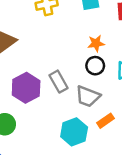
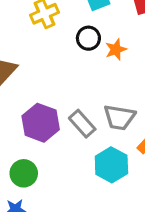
black circle: (95, 66) -> (88, 38), moved
gray rectangle: (59, 82) -> (82, 124), moved

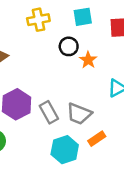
orange star: (116, 49) -> (88, 60), turned -30

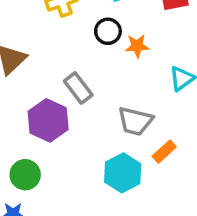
orange star: (88, 60) -> (137, 46), turned -30
gray rectangle: (49, 112) -> (78, 88), moved

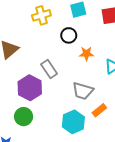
orange star: (137, 46) -> (86, 54), moved
green circle: (25, 175) -> (24, 117), moved

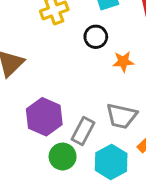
gray rectangle: (49, 69) -> (83, 131), moved, turned 66
green circle: (24, 117) -> (63, 157), moved

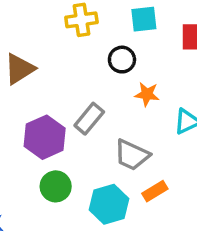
gray rectangle: (83, 131) -> (89, 119), moved

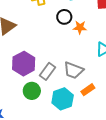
orange star: (147, 94) -> (80, 27), moved
gray rectangle: (89, 119) -> (47, 71), moved

